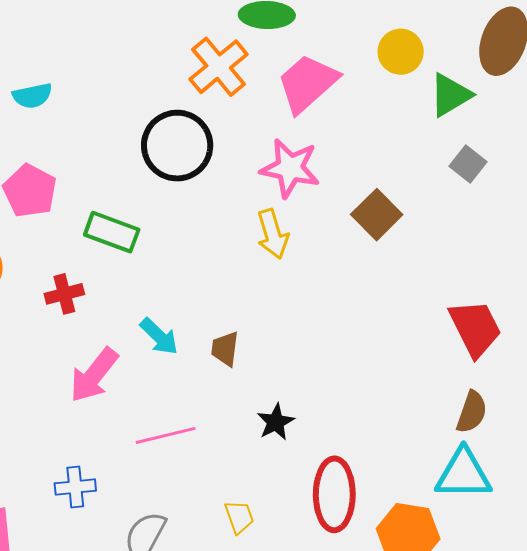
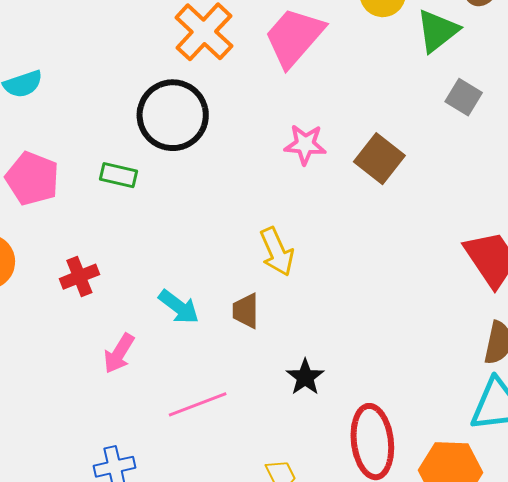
pink star: (290, 168) -> (305, 144), moved, size x0.7
green rectangle: (112, 232) -> (119, 175), moved, size x0.7
yellow arrow: (273, 234) -> (277, 252), moved
pink arrow: (94, 375) -> (119, 353), size x0.7

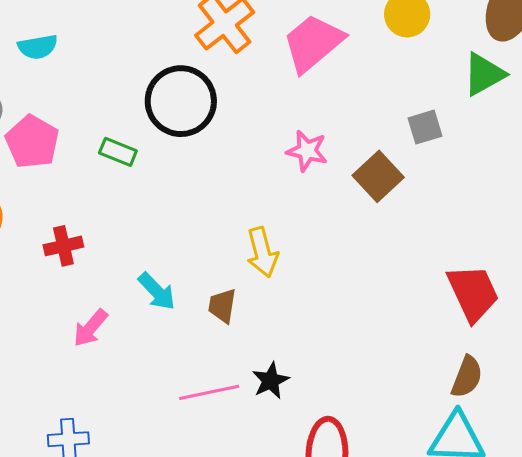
green triangle: (437, 31) -> (484, 74), moved
gray square: (464, 97) -> (425, 127), moved, turned 33
pink line: (198, 404) -> (209, 392), moved

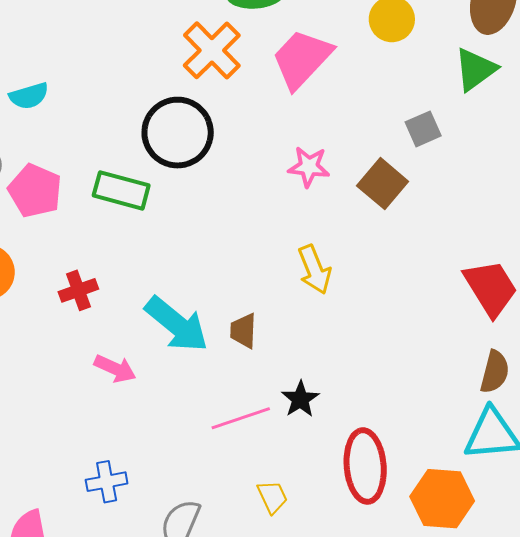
green rectangle: (118, 152) -> (121, 190), size x1.5
yellow arrow: (262, 252) -> (315, 270), moved
cyan arrow: (157, 291) -> (177, 324), size x1.6
pink arrow: (90, 328) -> (115, 369), turned -99

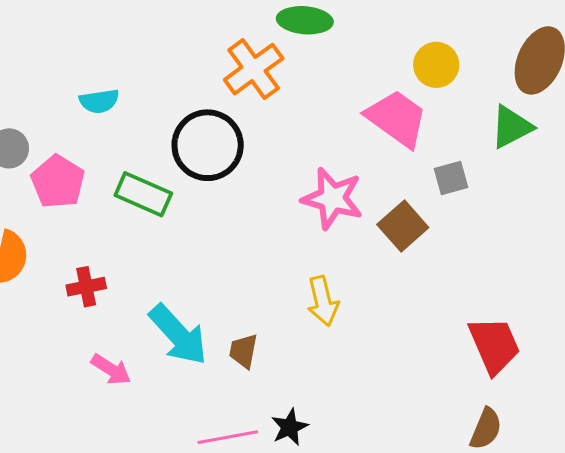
pink trapezoid: (302, 59) -> (397, 118), moved, turned 74
cyan semicircle: (29, 96) -> (99, 101), moved
pink star: (309, 167) -> (332, 198), size x1.5

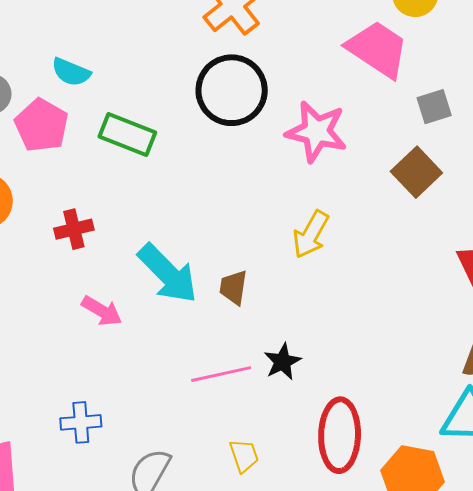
cyan semicircle: (99, 101) -> (71, 72), moved, turned 33
black circle: (208, 145) -> (232, 90), moved
brown square: (403, 226) -> (416, 172), moved
yellow arrow: (323, 301) -> (311, 234), turned 45

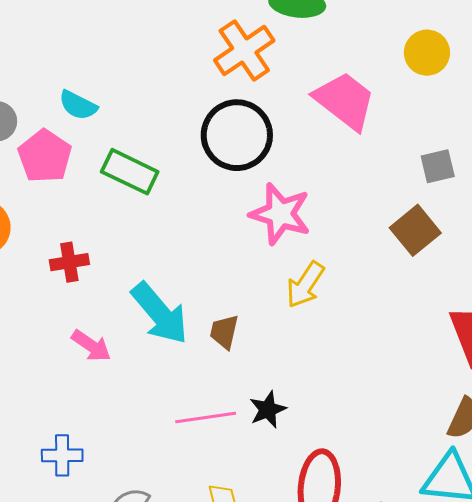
pink trapezoid: (378, 49) -> (345, 101), moved
pink star: (317, 131) -> (280, 214), moved

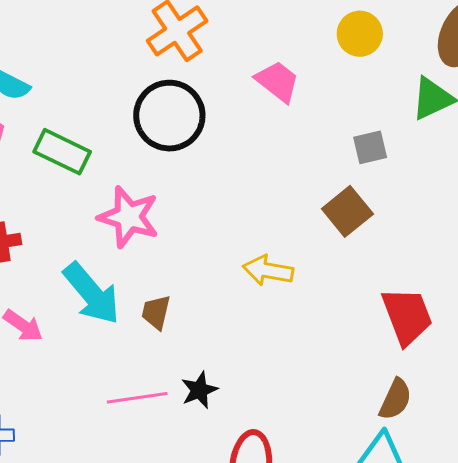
pink trapezoid: (345, 101) -> (277, 81), size x0.7
pink star: (280, 214) -> (129, 217), moved
yellow arrow: (305, 285) -> (268, 271), moved, turned 66

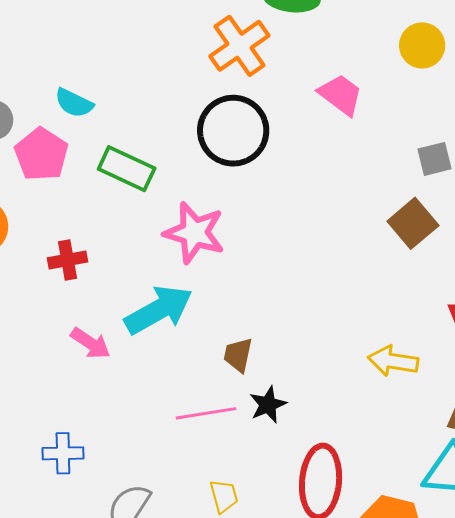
yellow arrow: (268, 271) -> (393, 361), moved
cyan arrow: (92, 294) -> (159, 310), turned -78
brown trapezoid: (156, 312) -> (238, 355), moved

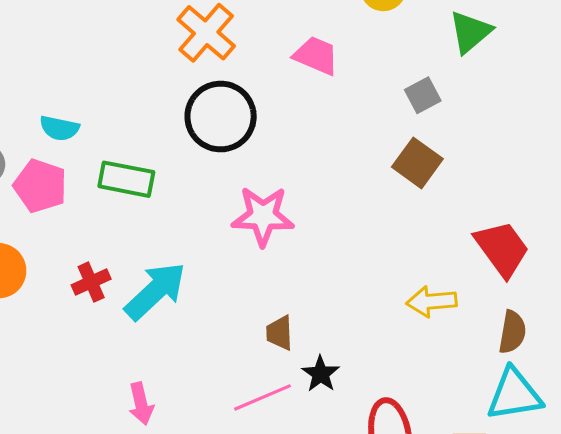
pink star: (194, 233) -> (263, 216), moved
cyan arrow: (159, 310) -> (155, 291), moved
pink arrow: (90, 343) -> (141, 404), moved, turned 57

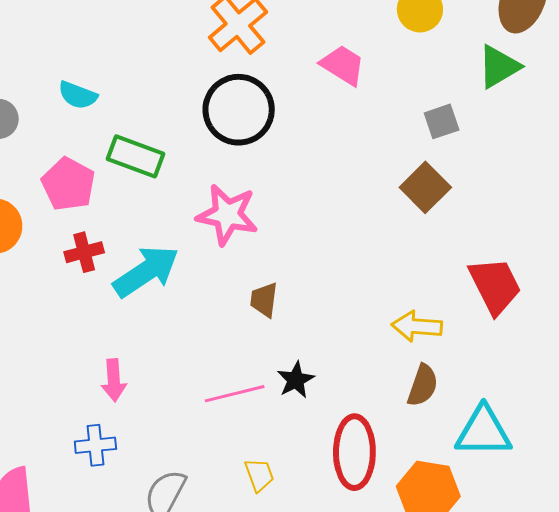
pink pentagon: (40, 186) -> (68, 184), moved
pink star: (263, 216) -> (227, 215), moved
brown semicircle: (512, 332) -> (423, 385), moved
brown trapezoid: (280, 333) -> (264, 300), moved

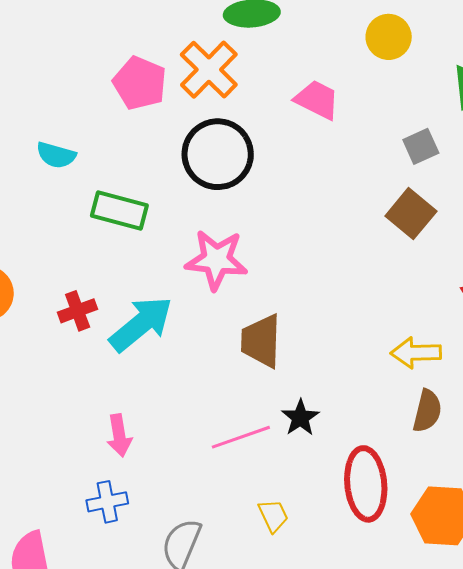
pink pentagon: (68, 184) -> (140, 83), moved
brown trapezoid: (264, 300) -> (261, 341), size x1.5

